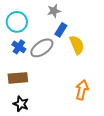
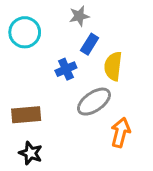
yellow semicircle: (77, 45) -> (113, 66), turned -150
blue cross: (19, 47) -> (66, 69), moved, turned 32
gray ellipse: (42, 48) -> (94, 102), moved

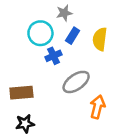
cyan circle: (25, 32) -> (40, 33), moved
yellow semicircle: (113, 66) -> (100, 39), moved
black star: (31, 153) -> (25, 124), turned -30

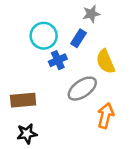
gray star: (64, 13) -> (91, 14), moved
yellow semicircle: (100, 39) -> (105, 61), moved, turned -30

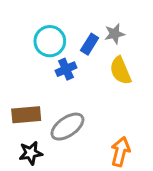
gray star: (91, 14) -> (115, 34), moved
gray ellipse: (82, 89) -> (67, 127), moved
orange arrow: (105, 116) -> (120, 152), moved

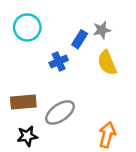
cyan circle: (50, 41) -> (27, 27), moved

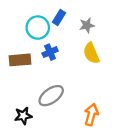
cyan circle: (27, 27) -> (38, 28), moved
blue rectangle: (80, 39) -> (59, 18), moved
brown rectangle: (23, 102) -> (20, 60), moved

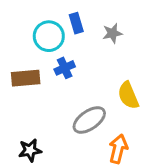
blue rectangle: (59, 18) -> (76, 23), turned -48
yellow semicircle: (91, 53) -> (128, 95), moved
gray ellipse: (51, 96) -> (89, 120), moved

